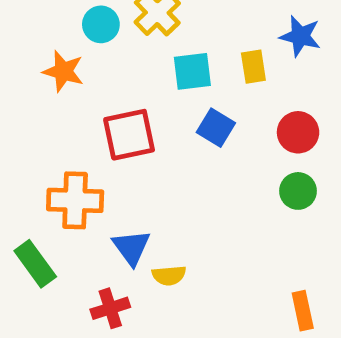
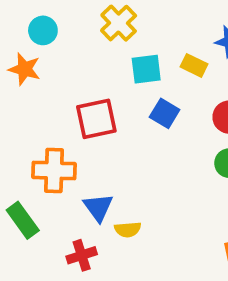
cyan circle: (101, 24) -> (43, 30), moved
yellow rectangle: (253, 67) -> (194, 65), turned -55
orange star: (63, 71) -> (25, 69), moved

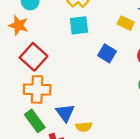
cyan square: (146, 69) -> (79, 25), moved
red square: (96, 119) -> (34, 57), moved, turned -36
green rectangle: (23, 220) -> (35, 121), moved

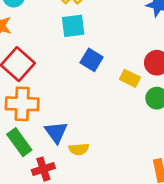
yellow rectangle: (126, 23) -> (130, 78), moved
blue square: (107, 53) -> (92, 60), moved

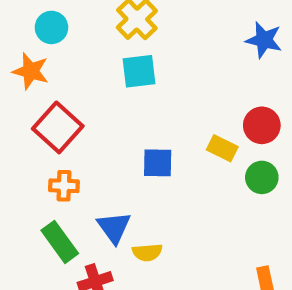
blue square: (92, 60) -> (158, 163), moved, turned -30
orange cross: (22, 104) -> (64, 186), size x0.6

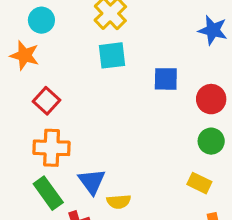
red square: (58, 127) -> (46, 101), size x0.7
yellow rectangle: (222, 148) -> (199, 183), moved
blue square: (158, 163) -> (166, 79), moved
orange cross: (64, 186) -> (52, 148), size x1.5

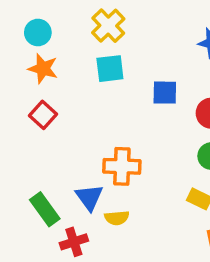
orange star: (25, 55) -> (43, 69), moved
orange cross: (52, 148) -> (122, 166), moved

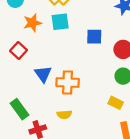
orange star: (43, 69) -> (32, 23), moved, turned -30
blue triangle: (89, 197) -> (43, 74), moved

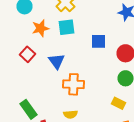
blue triangle: (43, 74) -> (56, 61), moved

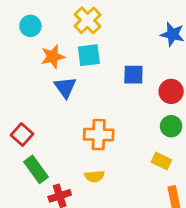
red square: (28, 54) -> (22, 135), moved
blue triangle: (56, 61) -> (65, 87), moved

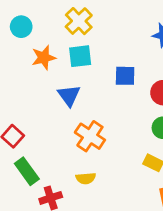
blue triangle: (65, 87) -> (69, 95), moved
orange cross: (99, 135) -> (90, 136), turned 32

